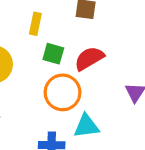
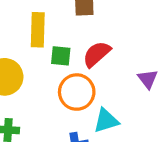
yellow rectangle: (35, 24) -> (38, 30), size x1.5

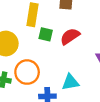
orange circle: (77, 92) -> (27, 72), moved

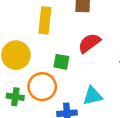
green square: (46, 34) -> (61, 62), moved

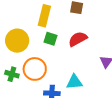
green square: (61, 62) -> (51, 39), moved

